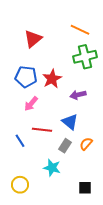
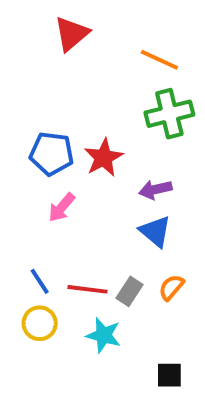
red triangle: (33, 39) -> (72, 34), moved
blue triangle: (70, 122) -> (155, 231), moved
red line: (42, 130) -> (88, 289), moved
yellow circle: (20, 185) -> (40, 323), moved

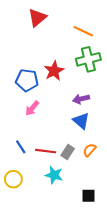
red star: (103, 158) -> (54, 71), moved
yellow circle: (40, 323) -> (13, 179), moved

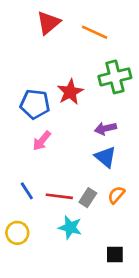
orange line: (83, 31) -> (95, 32), moved

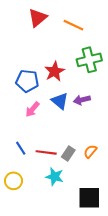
blue triangle: (105, 157) -> (60, 101), moved
black square: (115, 255) -> (89, 198), size x1.6

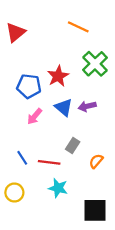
red triangle: (38, 18) -> (16, 32), moved
green cross: (89, 60) -> (95, 64), turned -30
gray rectangle: (68, 154) -> (73, 145), moved

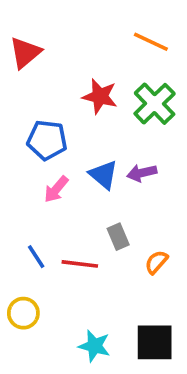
orange line: (78, 27) -> (151, 42), moved
red star: (58, 76) -> (100, 96), moved, turned -30
gray rectangle: (73, 145) -> (118, 237), turned -56
cyan star: (58, 188) -> (94, 346), moved

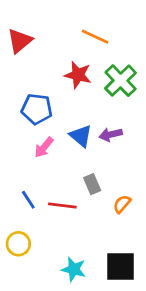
orange line: (151, 42) -> (95, 37), moved

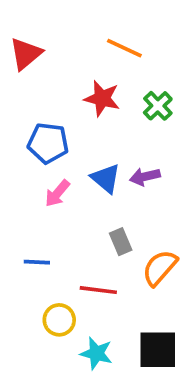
green cross: (121, 81) -> (158, 106), size x0.7
blue line: (28, 200) -> (37, 262), turned -54
orange semicircle: (122, 204) -> (160, 268), size x1.5
red line: (62, 205) -> (98, 290), moved
yellow circle: (18, 244) -> (59, 320), moved

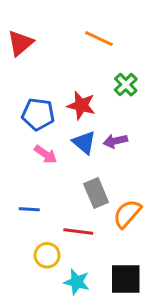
red star: (102, 98) -> (81, 105), moved
pink arrow: (57, 193) -> (46, 154), turned -95
gray rectangle: (121, 242) -> (96, 193), size x1.4

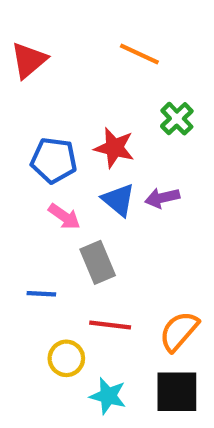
gray rectangle: (96, 193) -> (98, 262), moved
orange semicircle: (127, 214) -> (179, 331), moved

